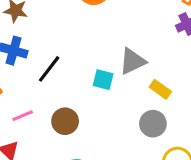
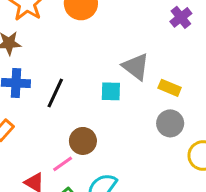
gray triangle: (132, 61) -> (136, 67), turned -44
pink line: (23, 116) -> (63, 164), moved

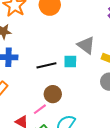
black line: (55, 93) -> (46, 65), moved, turned 54

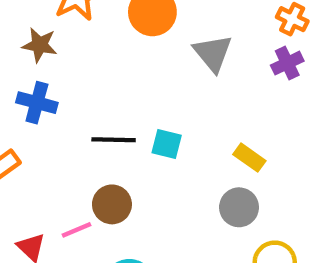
gray triangle: (86, 45) -> (213, 53), moved

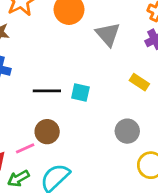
yellow rectangle: (249, 158) -> (139, 82), moved

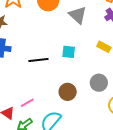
cyan square: (80, 93) -> (69, 52), moved
brown circle: (47, 132) -> (68, 92), moved

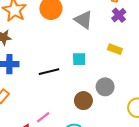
gray circle: (99, 83) -> (105, 87), moved

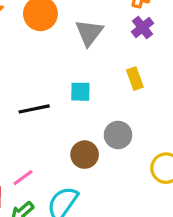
gray triangle: (84, 20) -> (89, 33), turned 30
yellow rectangle: (115, 49) -> (135, 79), turned 48

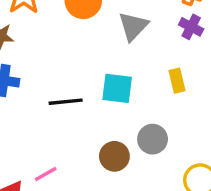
purple cross: (142, 27) -> (191, 27), turned -30
cyan square: (80, 92) -> (117, 88), size x1.4

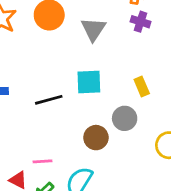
yellow rectangle: (177, 81) -> (142, 87), moved
pink line: (46, 174) -> (43, 161), turned 36

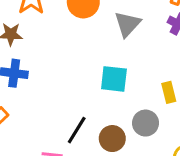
black line: (49, 100) -> (77, 130), moved, turned -52

